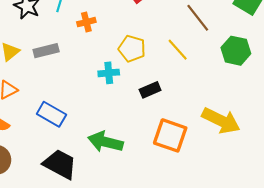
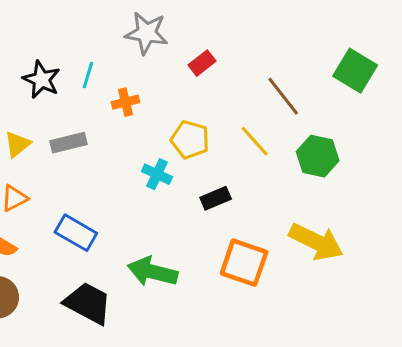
green hexagon: (236, 51) -> (318, 156), moved
cyan cross: (109, 73) -> (157, 174), turned 30

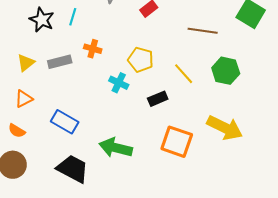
brown line: (283, 96) -> (203, 31), turned -44
orange cross: (125, 102) -> (93, 49), moved, turned 30
yellow line: (255, 141) -> (184, 74), moved

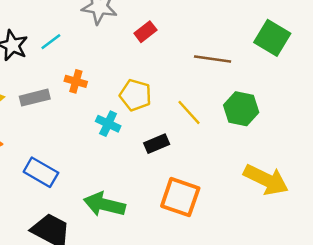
cyan line: (73, 17) -> (51, 42), turned 36
yellow arrow: (225, 128) -> (266, 180), moved

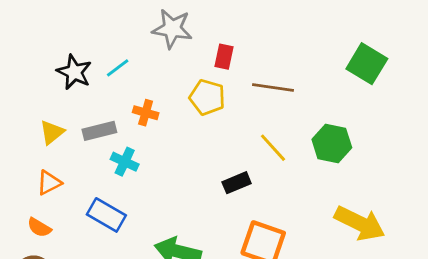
red rectangle: (145, 32) -> (224, 57), turned -40
brown line: (213, 59) -> (273, 88), moved
yellow pentagon: (135, 95) -> (207, 97), moved
cyan cross: (108, 124) -> (125, 162), moved

